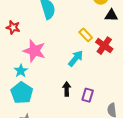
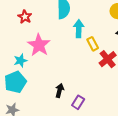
cyan arrow: (76, 58) -> (79, 29), moved, turned -54

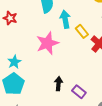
pink star: (39, 45) -> (47, 43), moved, turned 30
purple rectangle: (78, 102) -> (79, 92), turned -72

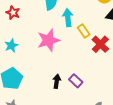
cyan star: (14, 62) -> (11, 46), moved
purple rectangle: (79, 92) -> (76, 81), moved

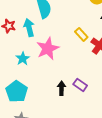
cyan arrow: (68, 18) -> (29, 28), moved
cyan star: (11, 46) -> (23, 59), moved

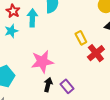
pink star: (48, 49) -> (42, 62), moved
cyan star: (23, 59) -> (11, 31), moved

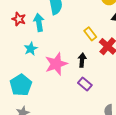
cyan star: (11, 31) -> (31, 49), moved
black arrow: (48, 85) -> (82, 60), moved

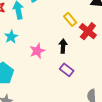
pink star: (56, 64) -> (37, 51), size x0.7

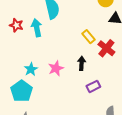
cyan star: (11, 37) -> (31, 69), moved
purple rectangle: (67, 70) -> (93, 86), moved, turned -64

